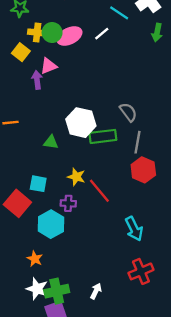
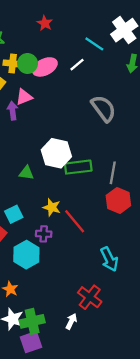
gray semicircle: (128, 112) -> (103, 108), moved, size x1.4
cyan square: (38, 184) -> (14, 214), turned -36
red cross: (141, 271) -> (90, 297), moved, turned -30

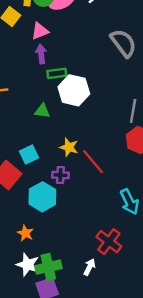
purple arrow: (13, 111) -> (41, 54), moved
green rectangle: (78, 167) -> (57, 73), moved, size x0.7

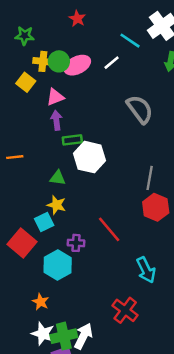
yellow star: (69, 147) -> (56, 205), moved
white arrow: (89, 267) -> (83, 336), moved, size x1.5

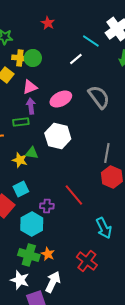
pink ellipse: (77, 65) -> (61, 99), moved
green rectangle: (72, 140) -> (21, 122), moved
yellow star: (56, 205) -> (20, 160), moved
orange star: (40, 302) -> (48, 254), moved
green cross: (64, 336) -> (29, 255), moved, turned 30

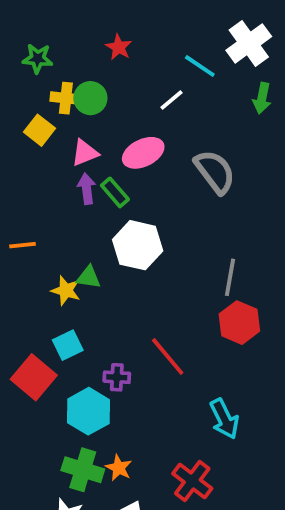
red star: (48, 23) -> (119, 47), moved
pink ellipse: (61, 99) -> (143, 153), moved
green rectangle: (21, 122) -> (115, 192), moved, turned 56

